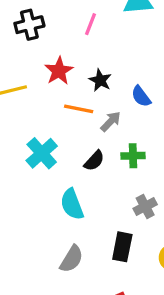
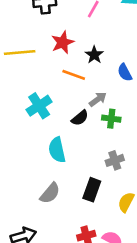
gray arrow: (111, 121) -> (98, 99), moved

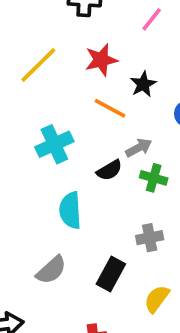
yellow line: (20, 52) -> (38, 65), turned -48

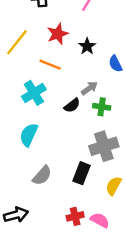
orange line: (110, 108) -> (50, 65), moved
cyan semicircle: (70, 210) -> (29, 135), moved, turned 35
gray cross: (150, 238) -> (104, 146), size x1.6

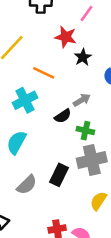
red star: (58, 34) -> (66, 37), moved, turned 30
green cross: (102, 107) -> (85, 131), moved
black rectangle: (82, 173) -> (59, 175), moved

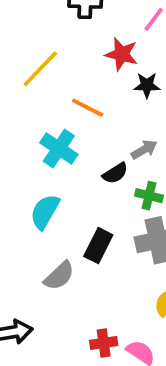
black star: (83, 57) -> (147, 85), turned 30
cyan cross: (25, 100) -> (59, 148), turned -30
black rectangle: (59, 175) -> (98, 246), moved

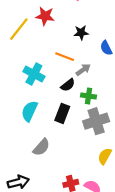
red star: (122, 54) -> (45, 16), moved
orange line: (88, 108) -> (65, 57), moved
black rectangle: (98, 246) -> (62, 113), moved

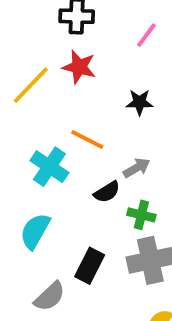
orange line: (65, 57) -> (87, 139), moved
black rectangle: (62, 113) -> (90, 266), moved

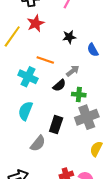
red star: (79, 67) -> (36, 23), turned -30

